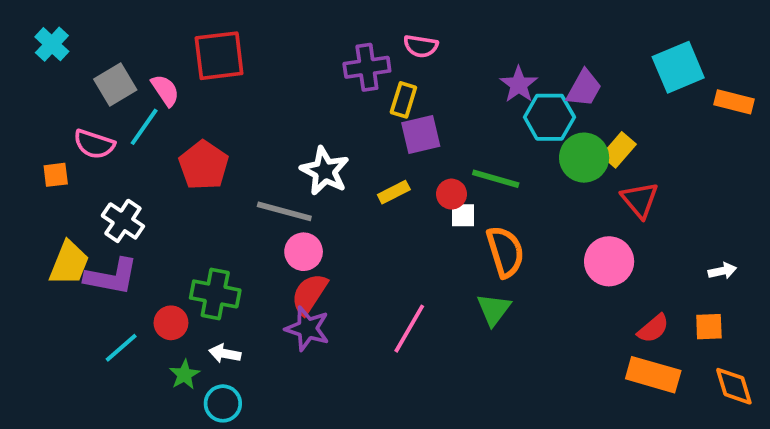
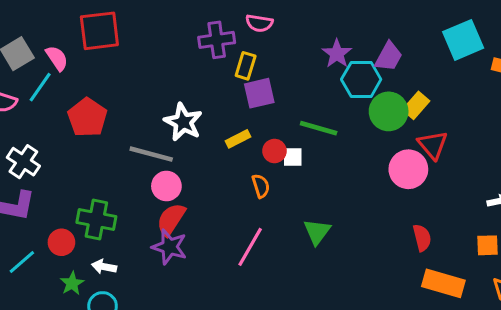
red circle: (451, 194) -> (274, 151), moved
orange semicircle: (505, 252) -> (261, 186), moved, size x0.6
pink circle: (609, 261) -> (408, 169), moved
red semicircle: (653, 329) -> (422, 238), moved, turned -64

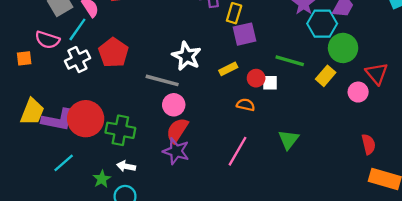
yellow rectangle: (416, 105) -> (326, 76), moved
white cross: (23, 162) -> (77, 60), moved, turned 30
pink circle: (408, 169) -> (358, 92), size x0.7
orange semicircle: (261, 186) -> (246, 105), turned -60
red circle: (61, 242) -> (86, 119), moved, size x1.8

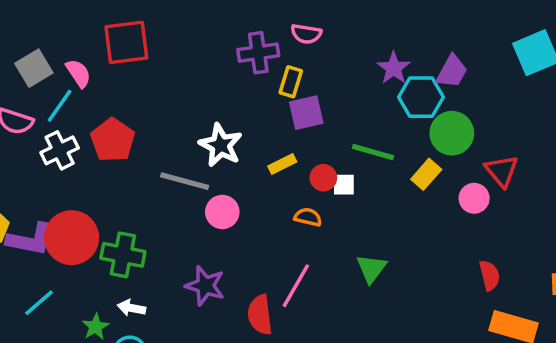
pink circle: (174, 105) -> (222, 212), moved
red semicircle: (177, 130) -> (260, 315), moved, turned -40

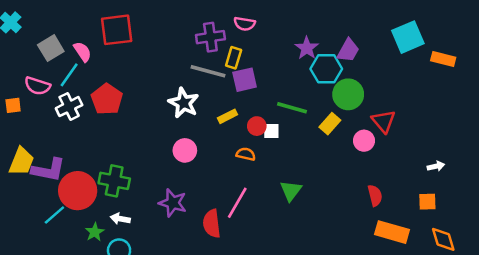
gray line: (185, 181) -> (208, 71), moved
red circle: (72, 238) -> (78, 191), moved

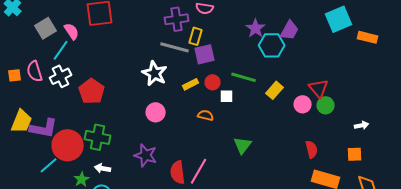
pink semicircle: (37, 86) -> (35, 71), moved, turned 55
green circle: (348, 94) -> (326, 105), moved, size x0.7
red pentagon: (107, 99) -> (92, 91), moved
red circle: (257, 126) -> (213, 82), moved
pink line: (237, 203) -> (199, 171), moved

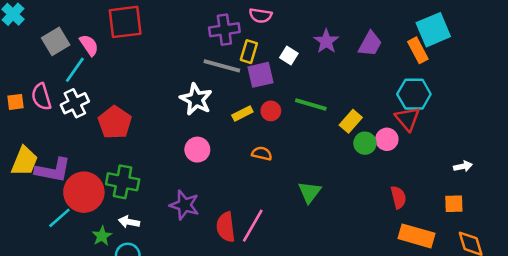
orange rectangle: (368, 37) -> (418, 50), moved, turned 48
cyan hexagon: (272, 45) -> (414, 94), moved
white square: (227, 96) -> (289, 55), moved, turned 32
green circle: (326, 105) -> (365, 143), moved

